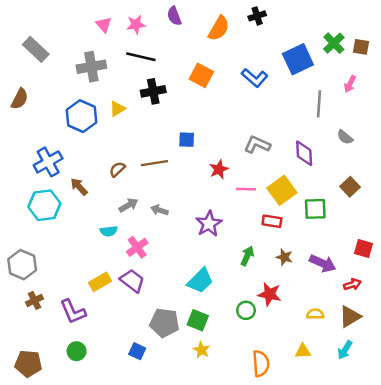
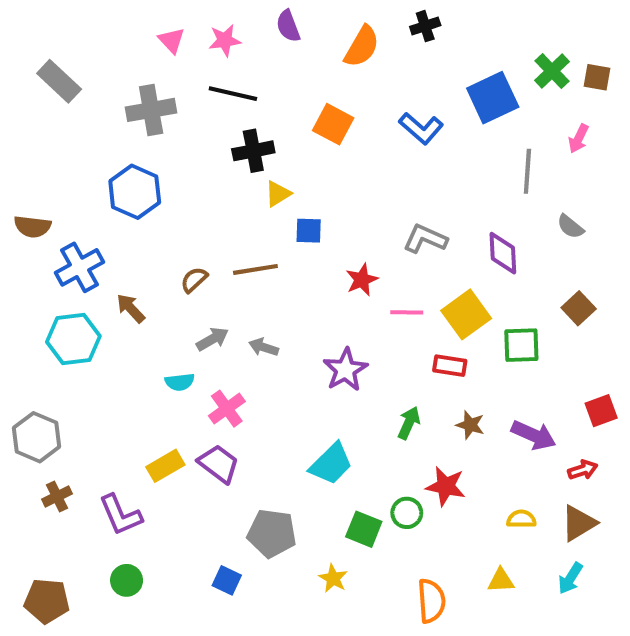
brown semicircle: (20, 99) -> (32, 227), moved, turned 70
yellow triangle: (117, 109) -> (278, 194), moved
red square: (364, 248) -> (601, 411), turned -36
green square: (198, 320) -> (364, 529), moved

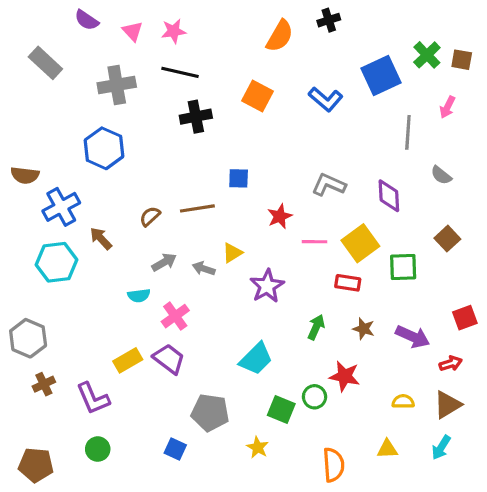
purple semicircle: (288, 26) -> (87, 20), moved, turned -35
yellow triangle: (278, 194) -> (232, 253), moved

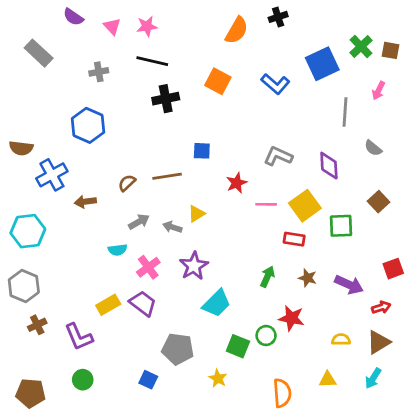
gray cross: (117, 85) -> (99, 72), size x0.6
brown arrow: (101, 239) -> (85, 202), turned -55
cyan hexagon: (57, 262) -> (28, 231), moved
purple star: (267, 286) -> (194, 266), moved

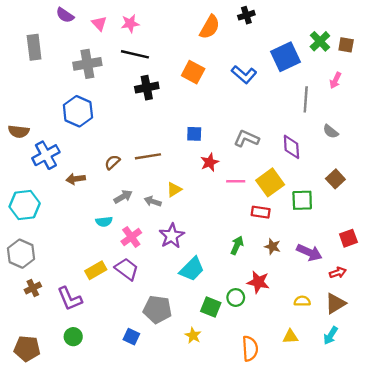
gray rectangle: (39, 53) -> (34, 47), turned 40
gray cross: (99, 72) -> (87, 64), size x1.6
blue square: (202, 151) -> (194, 134), moved

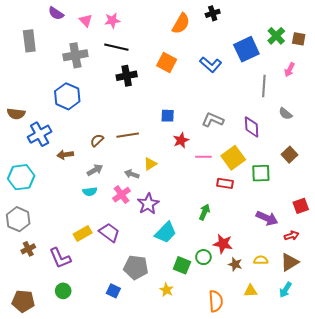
gray arrow: (123, 197) -> (95, 170), moved
pink cross: (131, 237) -> (122, 195), moved
brown star: (273, 247) -> (235, 264), moved

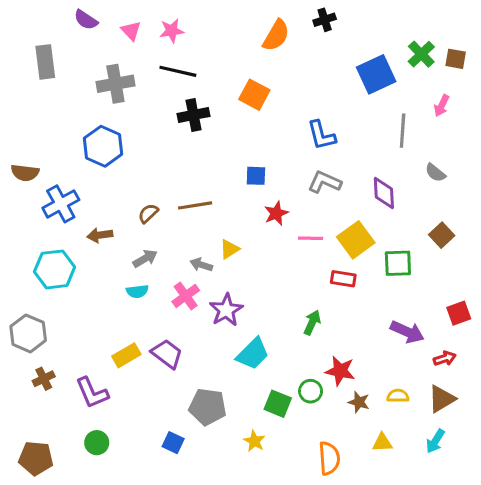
blue L-shape: (211, 65) -> (321, 135), moved, turned 35
cyan hexagon: (21, 177) -> (55, 269), moved

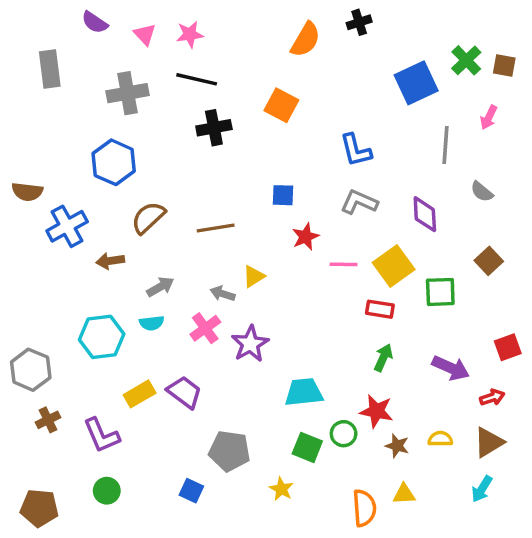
brown semicircle: (148, 213) -> (148, 218), moved, size x1.5
cyan hexagon: (55, 269) -> (102, 337), moved
green arrow: (312, 323) -> (383, 358), moved
cyan trapezoid: (253, 354) -> (304, 392), moved, turned -141
yellow triangle: (382, 443) -> (404, 494), moved

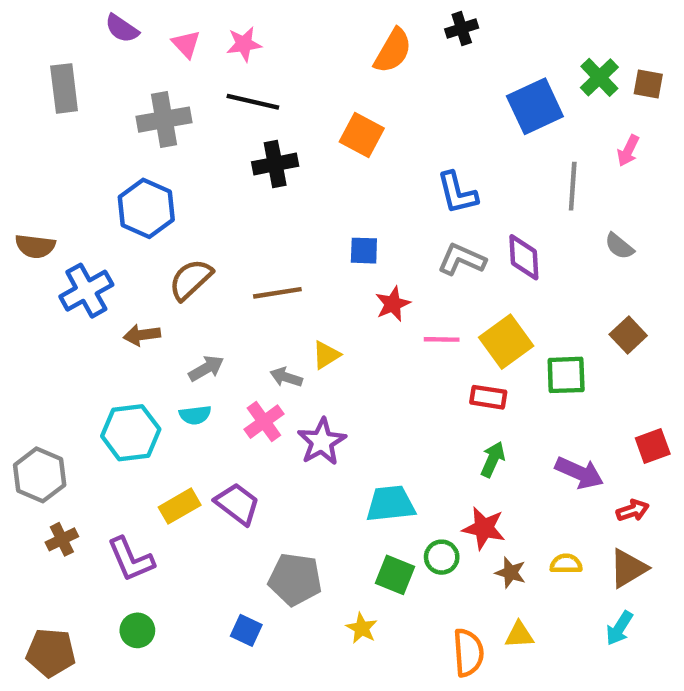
purple diamond: (425, 214) -> (524, 257), moved

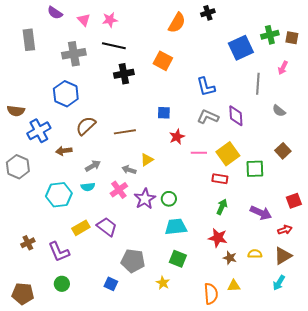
green cross: (599, 77) -> (270, 35), turned 30
gray hexagon: (40, 475) -> (18, 167), moved
green circle: (442, 557) -> (169, 199), moved

